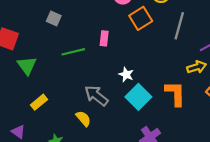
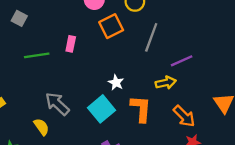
white star: (126, 75) -> (116, 83), moved

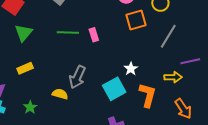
pink rectangle: (71, 44) -> (94, 35), moved, turned -40
gray arrow: (57, 104) -> (77, 77), turned -120
yellow semicircle: (41, 127) -> (60, 94), turned -49

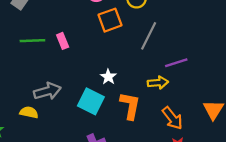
gray arrow: (77, 77) -> (47, 91), turned -125
cyan square: (114, 89) -> (91, 101), turned -30

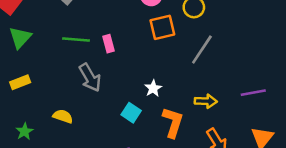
purple line: (176, 63) -> (253, 93), moved
gray arrow: (47, 91) -> (90, 78), moved, turned 68
cyan square: (91, 101) -> (131, 113), size x0.7

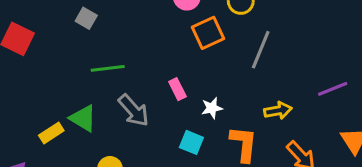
green triangle: (20, 38) -> (83, 118), moved, turned -30
pink rectangle: (108, 44) -> (177, 89), moved
white star: (153, 88) -> (212, 108), turned 30

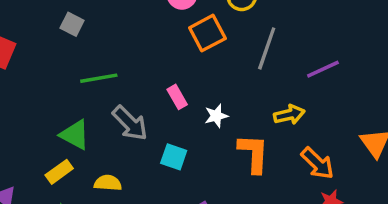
purple line: (333, 89) -> (323, 69), moved
yellow rectangle: (51, 133) -> (59, 172), moved
cyan square: (191, 142) -> (174, 157), moved

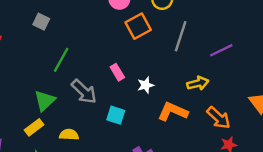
green line: (99, 78) -> (61, 60), turned -50
green triangle: (75, 135) -> (45, 101), turned 50
orange L-shape: (253, 153) -> (173, 112), turned -68

